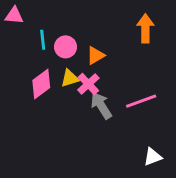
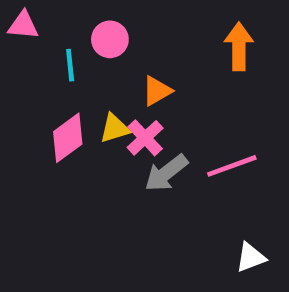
pink circle: (66, 47) -> (110, 39), moved
gray arrow: (101, 105) -> (166, 173), turned -96

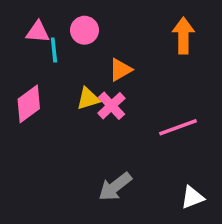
pink triangle: (23, 25) -> (38, 32), moved
pink diamond: (68, 138) -> (29, 104), moved
gray arrow: (166, 173) -> (115, 187), moved

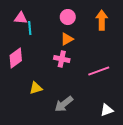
pink circle: (84, 30) -> (68, 17), moved
yellow triangle: (88, 99) -> (36, 88), moved
pink cross: (111, 106) -> (62, 59), turned -35

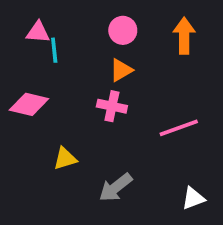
pink diamond: (16, 58) -> (29, 104), turned 50

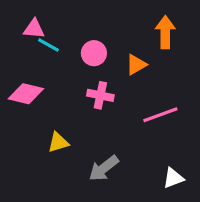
pink circle: (123, 30) -> (94, 53), moved
cyan line: (54, 50) -> (49, 45), turned -55
orange triangle: (121, 70) -> (136, 65), moved

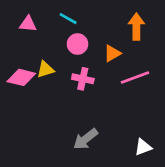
cyan line: (49, 45) -> (68, 19), moved
pink line: (160, 115) -> (135, 77), moved
yellow triangle: (58, 142) -> (45, 69), moved

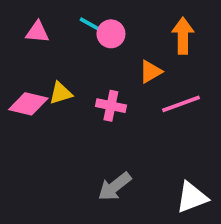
pink circle: (77, 44) -> (111, 34), moved
white triangle: (143, 147) -> (192, 197), size x1.4

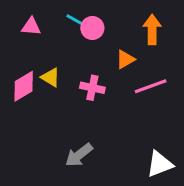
yellow triangle: (61, 93) -> (51, 77), turned 48
pink diamond: (28, 104) -> (24, 86), turned -44
gray arrow: (115, 187) -> (79, 155), moved

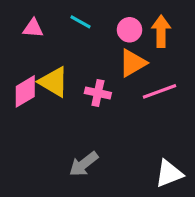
pink circle: (92, 28) -> (129, 30), moved
orange triangle: (125, 59) -> (133, 63), size x1.4
yellow triangle: (51, 77) -> (54, 82), size x1.5

